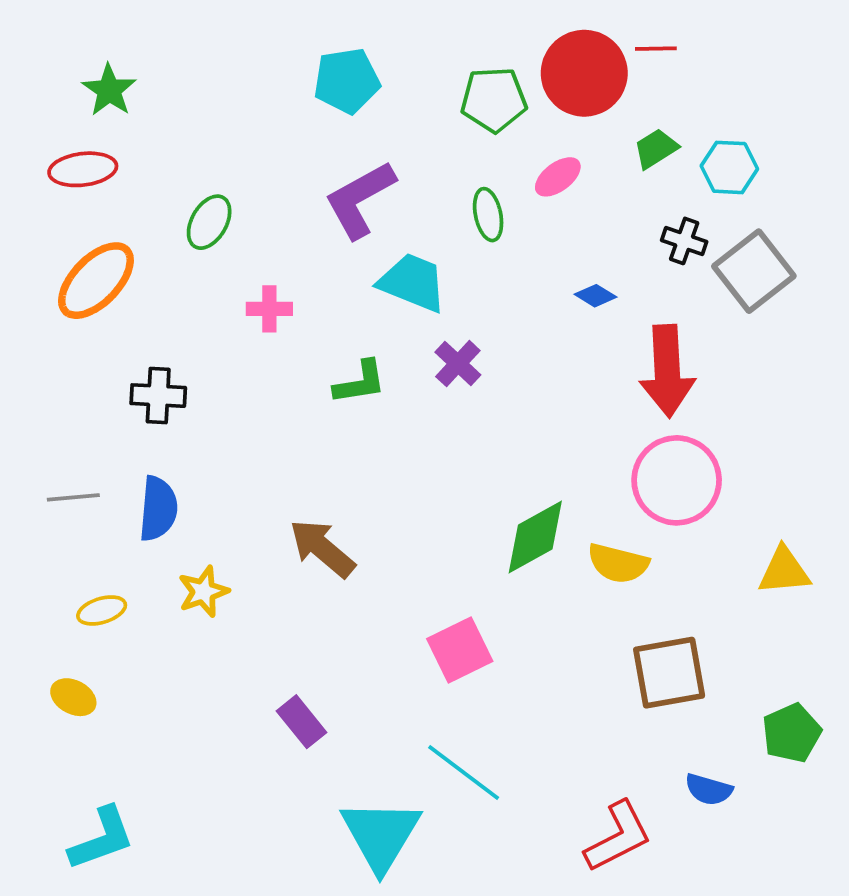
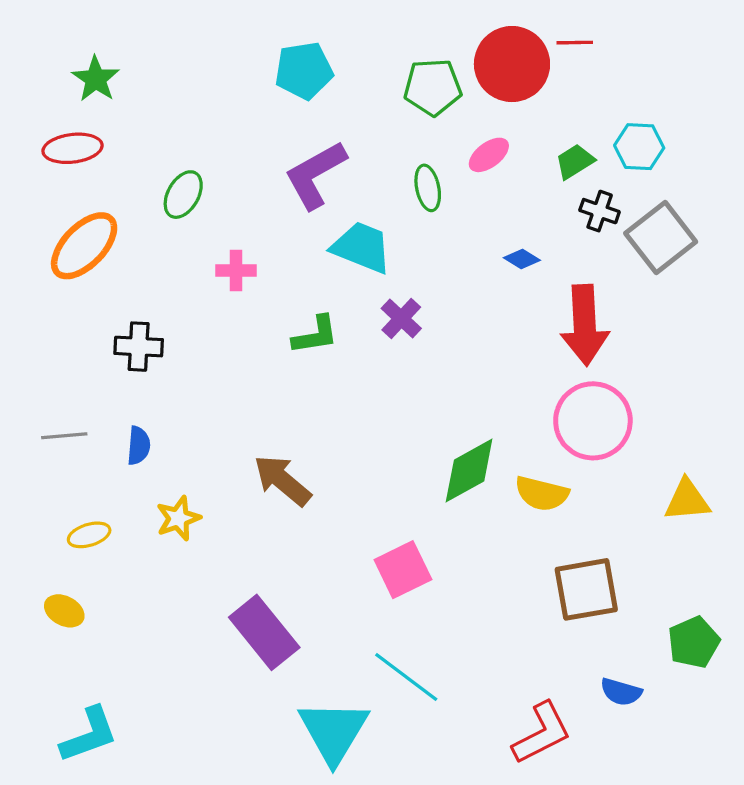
green trapezoid: (656, 149) -> (575, 162), moved
blue semicircle: (158, 509) -> (139, 446), size x0.7
purple rectangle: (301, 722) -> (264, 632), size x1.6

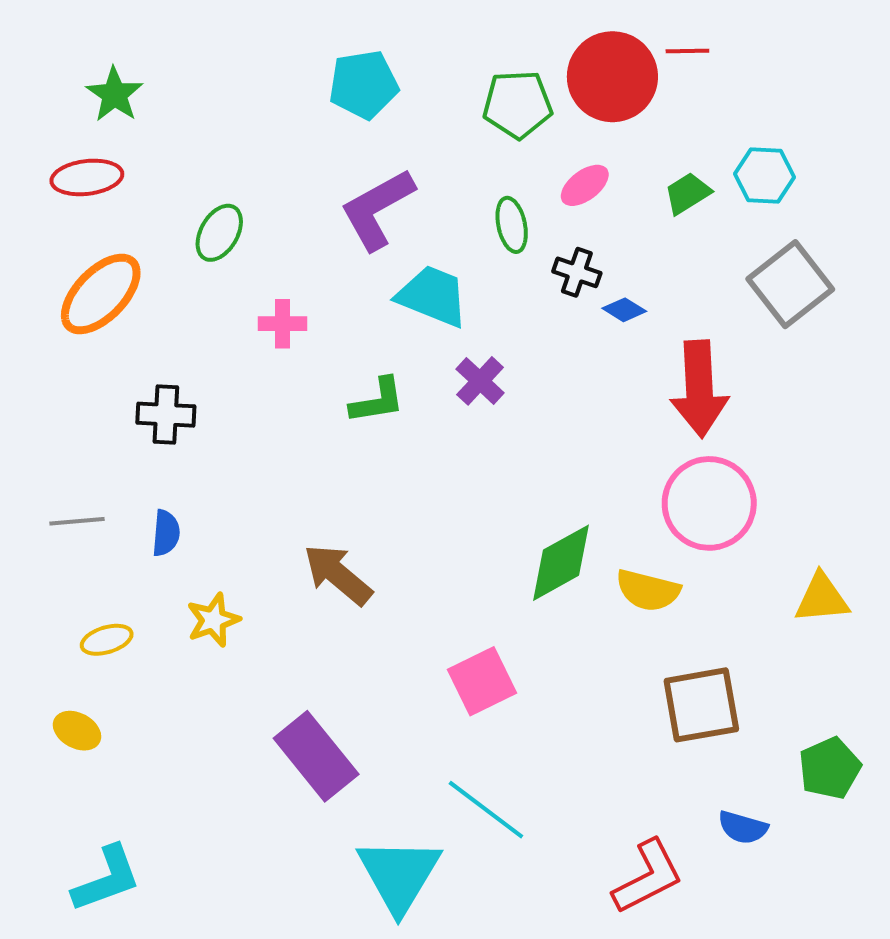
black cross: (600, 211) -> (577, 272), moved

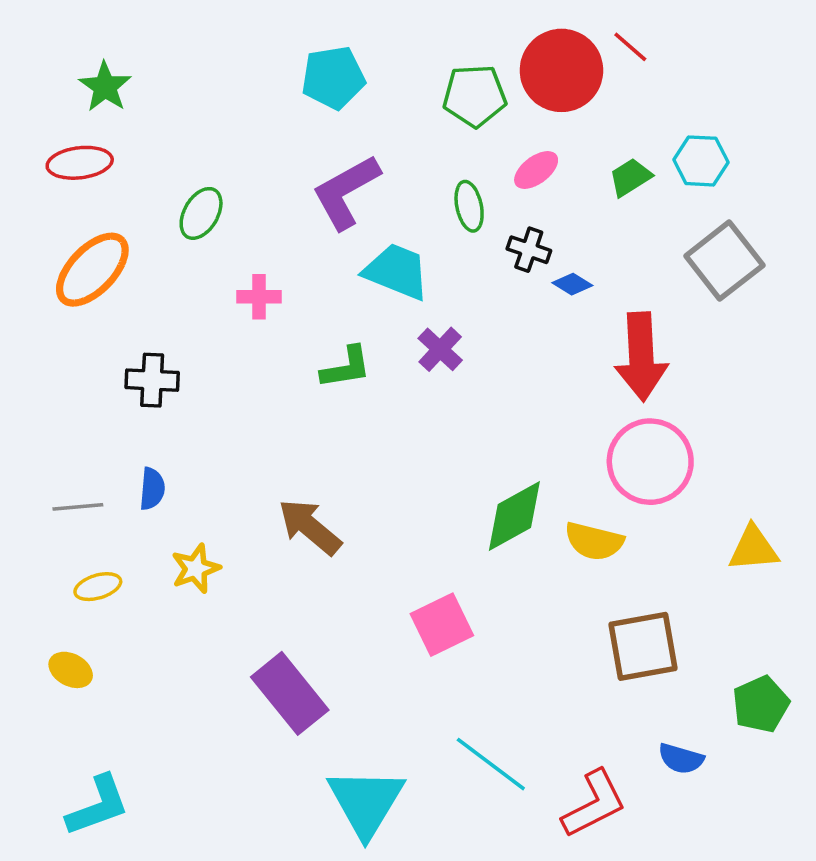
red line: (687, 51) -> (630, 47), turned 42
gray line: (77, 521) -> (78, 507), moved
cyan line: (486, 810) -> (491, 764), moved

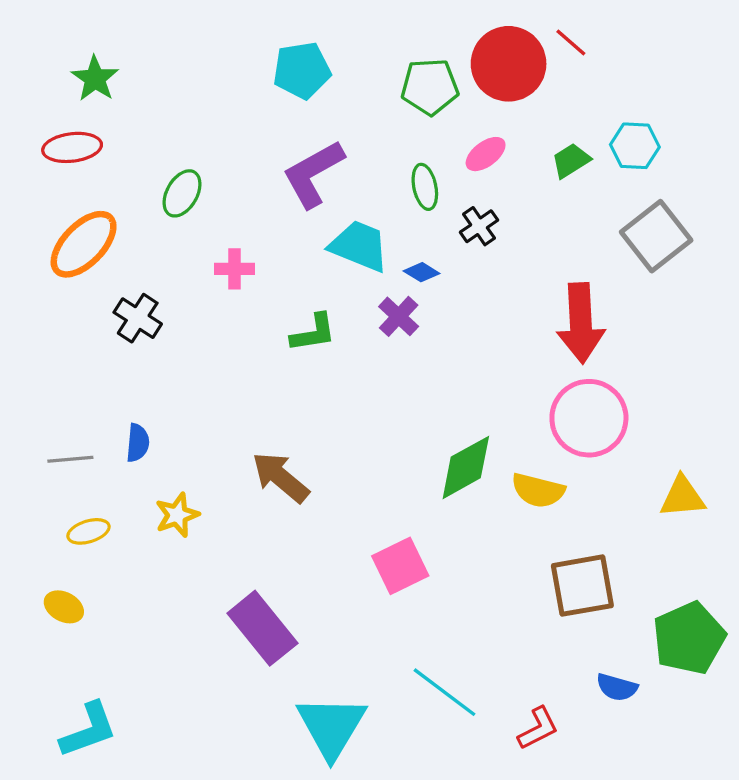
black cross: (529, 250) -> (479, 226), turned 36
blue diamond: (572, 284) -> (422, 272), moved
black cross: (152, 380) -> (138, 318), moved, turned 30
green pentagon: (761, 704) -> (689, 638), size x1.4
red L-shape: (594, 804) -> (538, 728), size x0.7

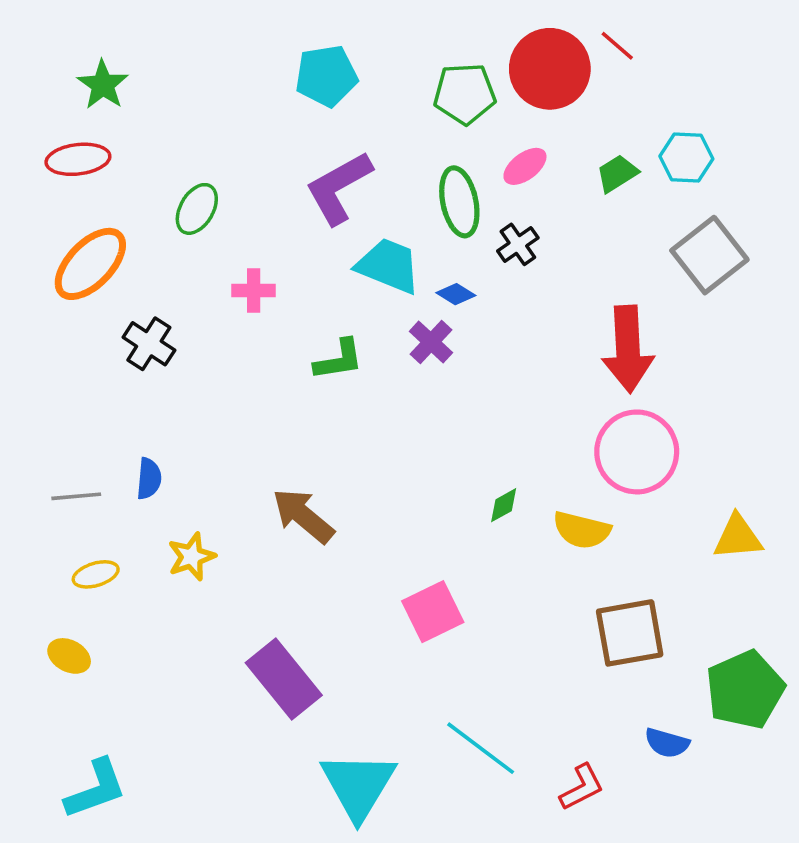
green ellipse: (425, 187) -> (459, 202), size x1.4
green diamond: (466, 467) -> (504, 505), size x0.5

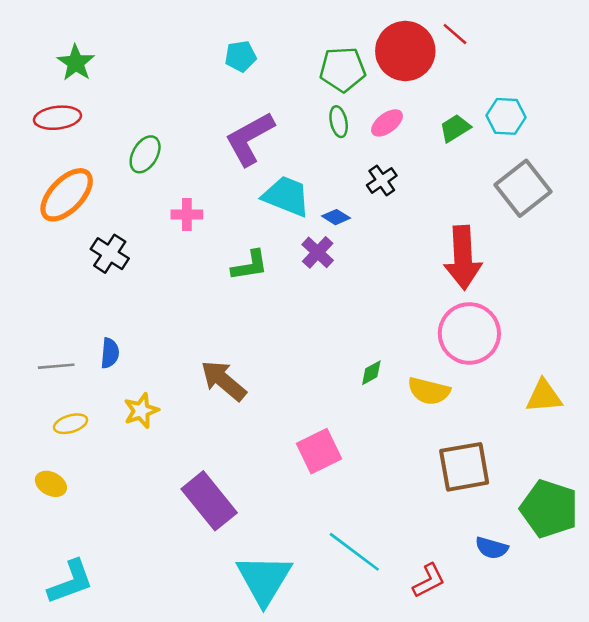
cyan pentagon: (326, 76) -> (241, 56), size x0.7
green ellipse: (459, 202) -> (339, 122), moved, size x0.6
green pentagon: (745, 690) -> (549, 509), turned -30

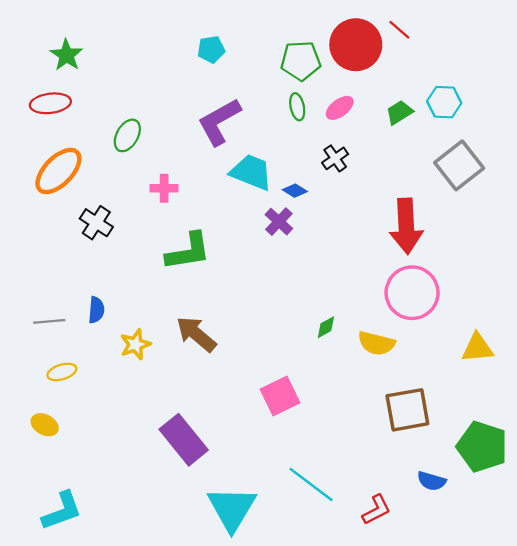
green L-shape: (250, 265) -> (188, 251), moved, size x1.4
yellow star: (141, 411) -> (135, 344), moved

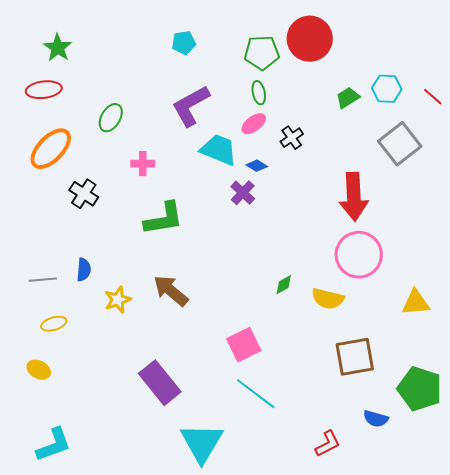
red line: (399, 30) -> (433, 97), moved
pink ellipse: (340, 108) -> (254, 124), moved
cyan line: (311, 484) -> (256, 394), moved

